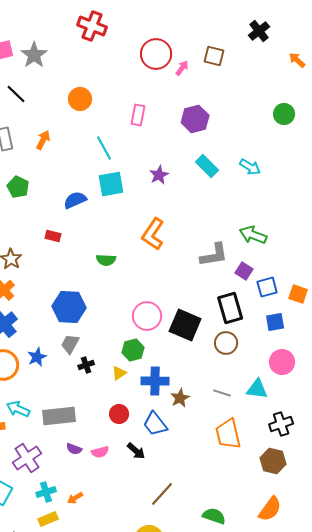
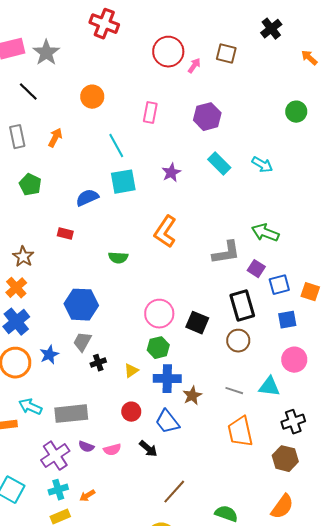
black square: (185, 325) -> (197, 323), size x0.7
green hexagon: (133, 350) -> (158, 348), moved
purple cross: (27, 458) -> (55, 456), moved

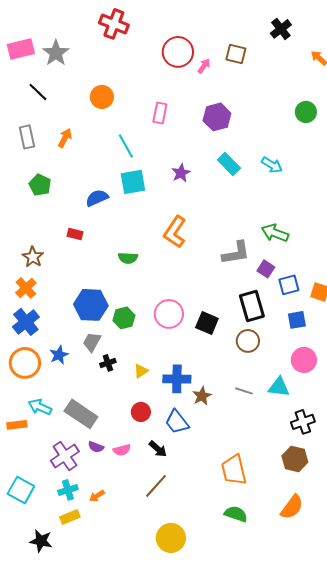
green hexagon: (158, 348) -> (124, 318), moved
gray rectangle: (71, 414) -> (81, 414), turned 40
orange trapezoid: (240, 432) -> (234, 470), moved
brown line: (174, 492) -> (156, 486), moved

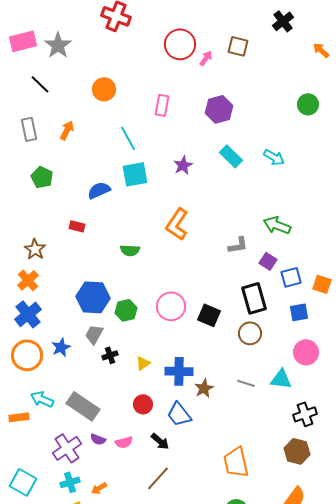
gray L-shape: (236, 253) -> (238, 245), size x0.7

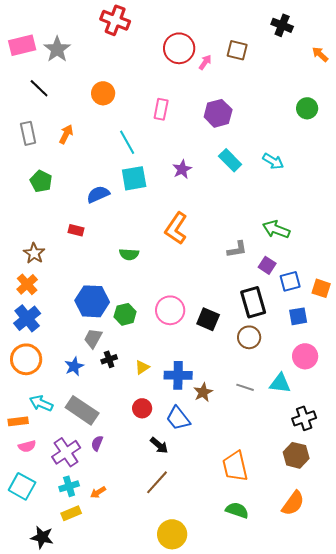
black cross: (283, 21) -> (282, 25), turned -30
blue star: (61, 347) -> (74, 366), moved
purple semicircle: (98, 439) -> (97, 443), turned 91
pink semicircle: (124, 442) -> (27, 446), moved

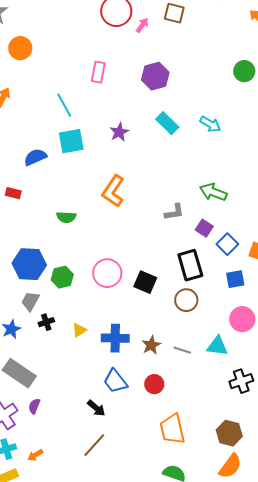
orange circle: (103, 93) -> (20, 48), moved
blue square: (290, 281) -> (227, 244), turned -30
brown star: (203, 392) -> (151, 345), moved
red circle: (142, 408) -> (154, 384), moved
brown hexagon: (296, 455) -> (229, 433), moved

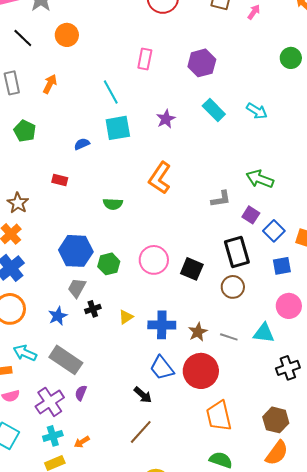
pink arrow: (142, 25) -> (254, 12), moved
blue semicircle: (35, 157) -> (82, 144), size x0.7
red circle: (154, 384) -> (201, 371), size x1.8

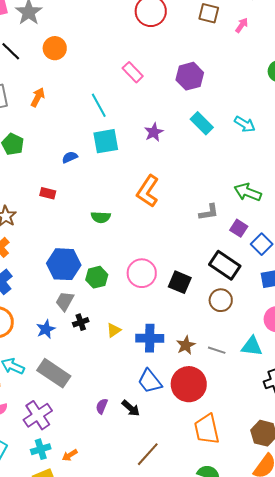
pink rectangle: (145, 59) -> (133, 72), turned -55
black rectangle: (237, 252) -> (225, 265), turned -40
purple semicircle: (81, 393) -> (102, 406), moved
brown line: (141, 432) -> (148, 454), moved

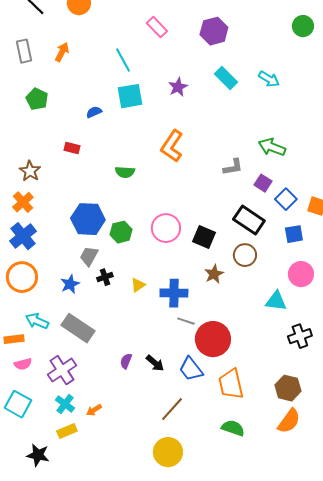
brown star: (186, 345) -> (214, 274), moved
gray line: (217, 350) -> (186, 321), moved
blue trapezoid: (150, 381) -> (191, 369), moved
cyan cross: (41, 449) -> (65, 404), turned -36

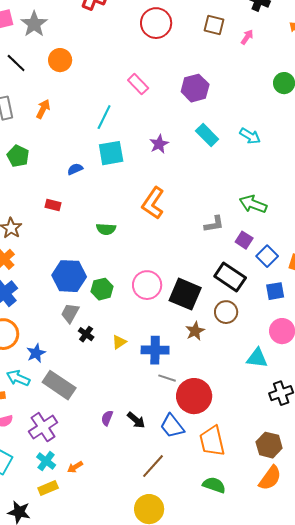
cyan line: (123, 60) -> (104, 117), turned 55
black square: (204, 237) -> (185, 294), size x1.4
black cross: (105, 277) -> (86, 334), turned -35
blue star: (70, 284) -> (36, 353), moved

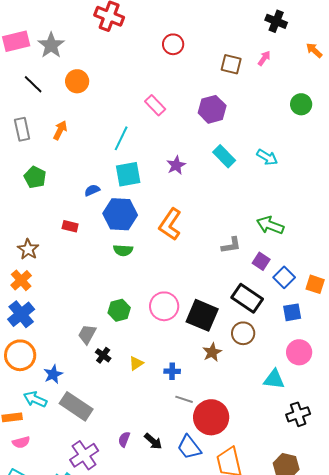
red circle: (156, 23) -> (173, 44), size x0.7
brown square: (214, 25) -> (231, 64), moved
blue hexagon: (69, 276) -> (120, 214), moved
blue cross: (155, 350) -> (172, 371), size x0.6
purple cross: (43, 427) -> (84, 455), moved

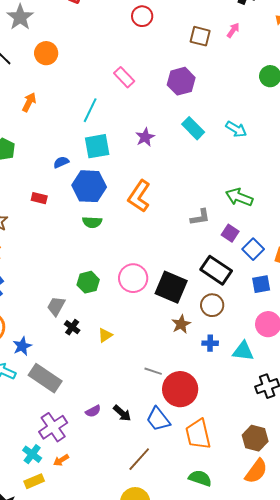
blue cross: (172, 371) -> (210, 343), moved
purple semicircle: (124, 439) -> (93, 411), turned -140

